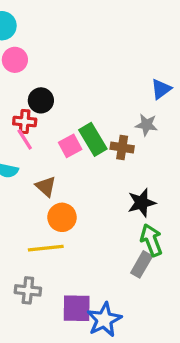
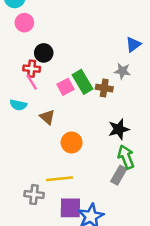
orange circle: (62, 217) -> (72, 142), moved
yellow line: (46, 248) -> (59, 179), moved

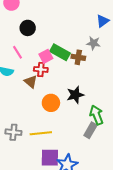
red cross: (32, 69) -> (41, 69), moved
green rectangle: (82, 82) -> (60, 52), turned -30
black star: (119, 129) -> (75, 95), moved
gray cross: (34, 195) -> (13, 132), moved

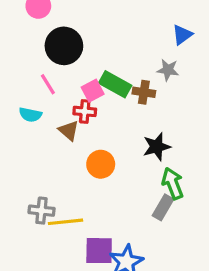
black circle: (28, 28) -> (64, 46), size x1.5
black star: (75, 95) -> (157, 147), moved
yellow line: (41, 133) -> (66, 222), moved

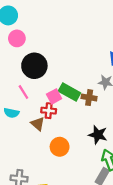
black star: (157, 147) -> (98, 135), turned 30

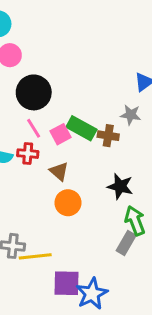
pink line: (23, 92) -> (34, 128), moved
red cross: (49, 111) -> (28, 154), moved
brown triangle: (38, 124) -> (59, 171), moved

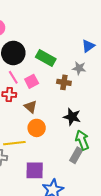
green rectangle: (81, 128) -> (46, 58), moved
yellow line: (35, 256) -> (14, 143), moved
purple square: (66, 283) -> (35, 170), moved

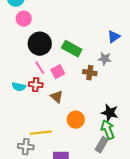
black star: (72, 117) -> (110, 113), moved
orange circle: (37, 128) -> (76, 120), moved

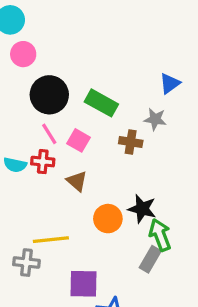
pink square: (58, 72) -> (79, 140), turned -32
black star: (110, 113) -> (142, 209), moved

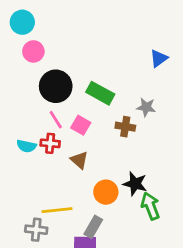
blue triangle: (170, 83) -> (159, 58), moved
gray rectangle: (150, 259) -> (93, 227), moved

